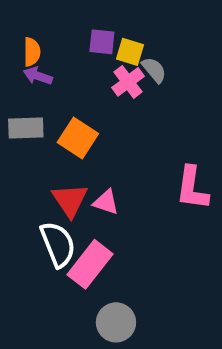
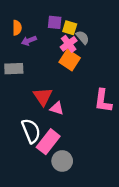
purple arrow: (38, 76) -> (29, 41), moved, turned -40
orange square: (78, 138) -> (70, 60), moved
red triangle: (70, 200) -> (43, 97), moved
gray circle: (116, 322) -> (62, 161), moved

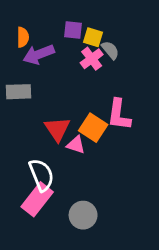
purple arrow: (29, 41) -> (39, 54), size x1.5
orange square: (70, 60) -> (93, 128), moved
pink L-shape: (103, 101) -> (119, 115), moved
pink rectangle: (48, 142) -> (37, 199), moved

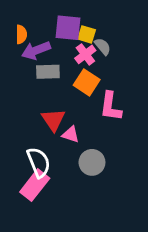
purple square: (73, 30) -> (68, 28), size x1.5
gray rectangle: (18, 92) -> (48, 72), moved
orange square: (93, 128) -> (87, 82), moved
gray circle: (83, 215) -> (92, 162), moved

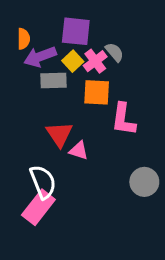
yellow square: (87, 34) -> (73, 61), moved, turned 30
orange square: (87, 82) -> (97, 92), turned -30
gray circle: (92, 162) -> (144, 182), moved

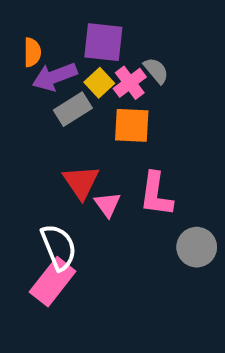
gray rectangle: (53, 81) -> (73, 109), turned -30
pink L-shape: (123, 119) -> (156, 194), moved
pink triangle: (79, 151) -> (107, 205), turned 36

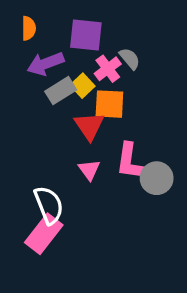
orange semicircle: (32, 52) -> (29, 28), moved
yellow square: (99, 83) -> (83, 86), moved
red triangle: (81, 182) -> (89, 126), moved
gray circle: (197, 247) -> (157, 178), moved

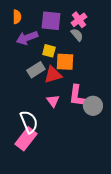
pink cross: (108, 69) -> (79, 20), moved
yellow square: (83, 86) -> (49, 51), turned -32
gray rectangle: (61, 91) -> (36, 70), moved
red triangle: (89, 126) -> (53, 75), turned 48

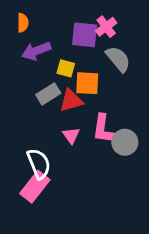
purple square: (51, 21) -> (85, 35), moved
gray semicircle: (77, 35) -> (118, 59), moved, size x1.5

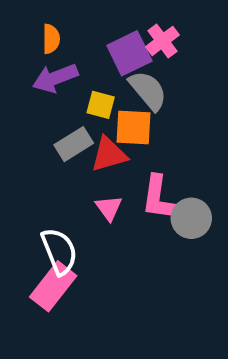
orange semicircle: (23, 23) -> (51, 39), moved
purple square: (85, 35) -> (129, 53), turned -32
gray semicircle: (118, 59) -> (148, 90), moved

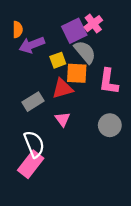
orange semicircle: (51, 39) -> (18, 30), moved
yellow square: (101, 105) -> (58, 60), turned -35
gray rectangle: (74, 144) -> (33, 102), moved
pink L-shape: (158, 198) -> (109, 81), moved

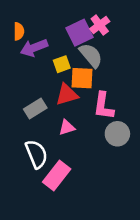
pink L-shape: (109, 81) -> (103, 106), moved
pink triangle: (63, 119) -> (67, 127), turned 49
pink rectangle: (31, 164) -> (57, 176), moved

